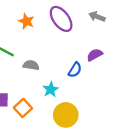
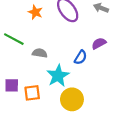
cyan star: (51, 89) -> (58, 76), size x1.5
orange square: (23, 108) -> (32, 93), turned 35

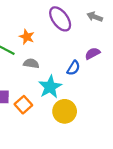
orange star: (35, 12) -> (27, 37), moved
orange square: (32, 93) -> (23, 105), turned -35

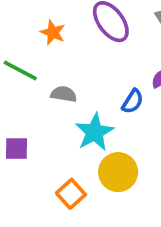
orange star: (27, 37) -> (53, 32), moved
orange square: (23, 105) -> (71, 194), moved

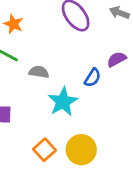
orange star: (53, 32) -> (13, 24), moved
yellow circle: (118, 172) -> (81, 150), moved

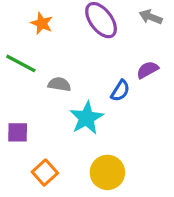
orange star: (13, 24) -> (42, 23), moved
orange square: (45, 150) -> (45, 172), moved

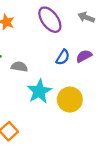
blue semicircle: (120, 91) -> (63, 57), moved
yellow circle: (107, 172) -> (70, 100), moved

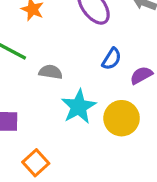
purple semicircle: (84, 56) -> (141, 75), moved

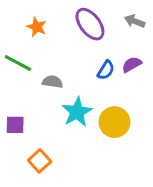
purple semicircle: (141, 75) -> (132, 64), moved

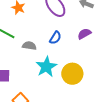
blue semicircle: (106, 70) -> (55, 38), moved

